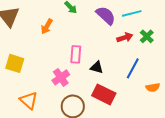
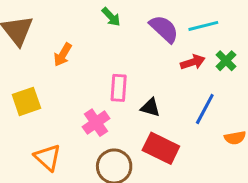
orange arrow: (47, 26) -> (63, 55), moved
yellow square: (15, 63) -> (26, 101), turned -36

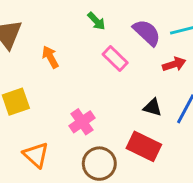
orange arrow: (63, 55) -> (50, 57), turned 120
pink rectangle: (119, 88) -> (115, 58), moved, turned -50
black triangle: (150, 108) -> (153, 107), moved

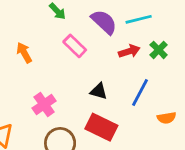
orange arrow: (50, 57) -> (24, 53), moved
black triangle: (153, 107) -> (99, 91), moved

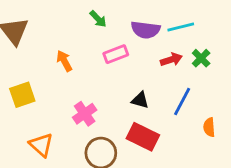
purple semicircle: (104, 22) -> (146, 30), turned 144
pink rectangle: (75, 46) -> (116, 54), turned -65
orange semicircle: (167, 118) -> (209, 127), turned 96

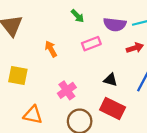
yellow square: (22, 95) -> (18, 75), turned 30
orange triangle: (41, 145) -> (33, 115), turned -30

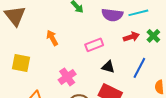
pink rectangle: (91, 44) -> (94, 45), moved

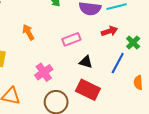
green cross: (153, 36) -> (133, 43), moved

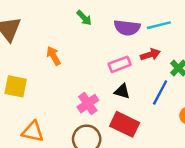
pink rectangle: (71, 39) -> (120, 64), moved
pink cross: (44, 72) -> (88, 104), moved

